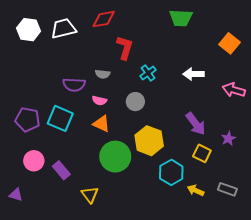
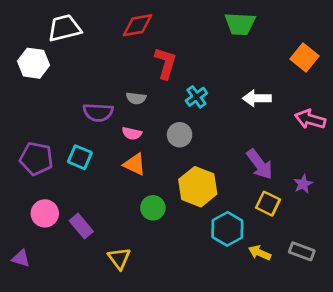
white trapezoid: (63, 29) -> (64, 28), moved
white hexagon: (29, 30) -> (34, 63), moved
cyan square: (60, 118) -> (80, 157), size x0.7
green circle: (115, 157) -> (153, 208), size x0.6

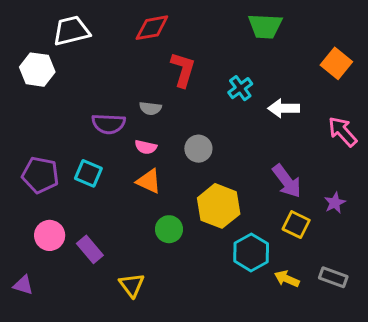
cyan cross: (196, 97) -> (240, 88), moved
pink arrow: (310, 119) -> (343, 132), turned 32

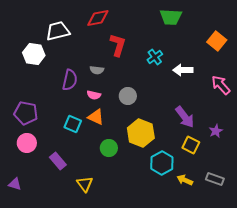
white trapezoid: (71, 31) -> (58, 31), moved
white hexagon: (37, 70) -> (34, 54), moved
purple semicircle: (109, 124) -> (70, 80), turned -80
cyan square: (88, 173) -> (73, 124), moved
pink circle: (50, 235) -> (27, 143), moved

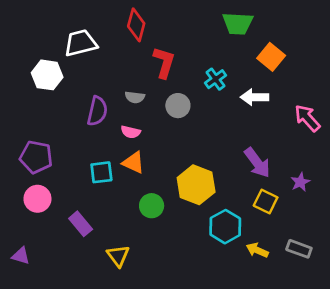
red diamond: (98, 18) -> (136, 25), turned -65
orange square: (217, 41) -> (271, 57), moved
gray circle: (128, 96) -> (178, 106), moved
cyan square: (73, 124) -> (101, 172), turned -30

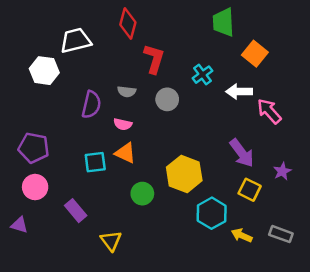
green trapezoid: (238, 23) -> (223, 22), turned 84
pink arrow: (307, 118) -> (269, 111), moved
purple triangle: (21, 256) -> (19, 225), moved

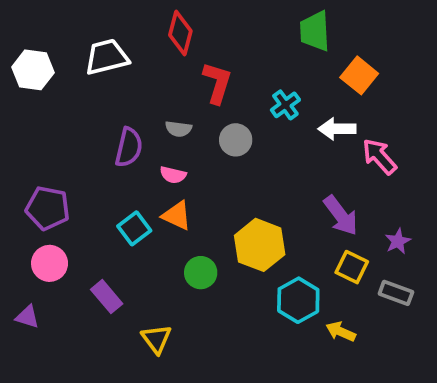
white hexagon: (44, 71) -> (33, 70), moved
cyan square: (95, 162) -> (134, 228), turned -30
gray rectangle: (281, 234) -> (396, 293), moved

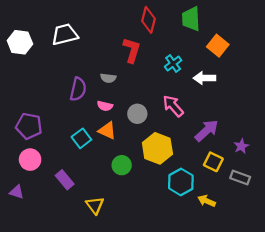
red diamond: (180, 33) -> (148, 20), moved
gray circle: (236, 140) -> (137, 114), moved
pink arrow: (379, 156) -> (173, 106), moved
purple arrow: (341, 215) -> (207, 131), turned -95

